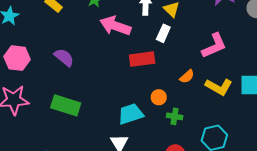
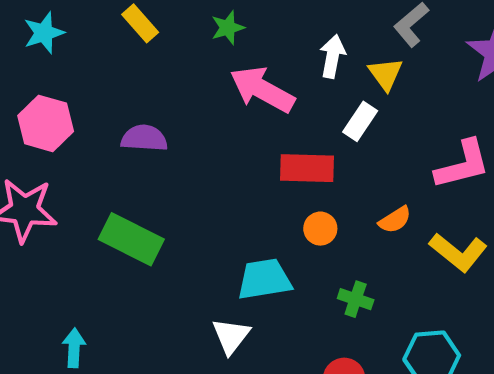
purple semicircle: (64, 57) -> (144, 138), turned -45
orange circle: (159, 97) -> (320, 229), moved

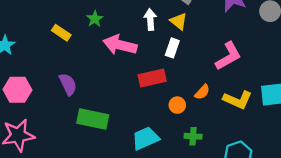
yellow rectangle: (140, 23) -> (61, 33), moved
purple semicircle: (144, 138) -> (68, 84), turned 75
orange circle: (320, 229) -> (177, 105), moved
green rectangle: (131, 239) -> (93, 119), moved

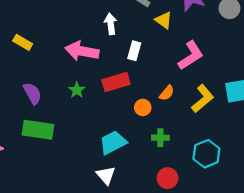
green star: (95, 19) -> (77, 90), moved
yellow triangle: (179, 21) -> (164, 20), moved
yellow L-shape: (238, 100) -> (203, 99), turned -60
green rectangle: (93, 119) -> (38, 130), moved

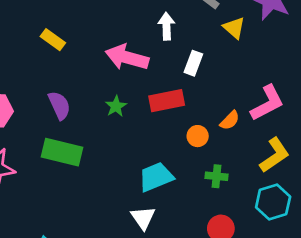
pink L-shape: (191, 56) -> (267, 103), moved
yellow L-shape: (203, 99) -> (275, 155), moved

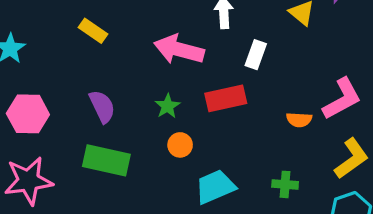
orange semicircle: (230, 120) -> (299, 120), turned 50
orange circle: (198, 136) -> (180, 145), moved

